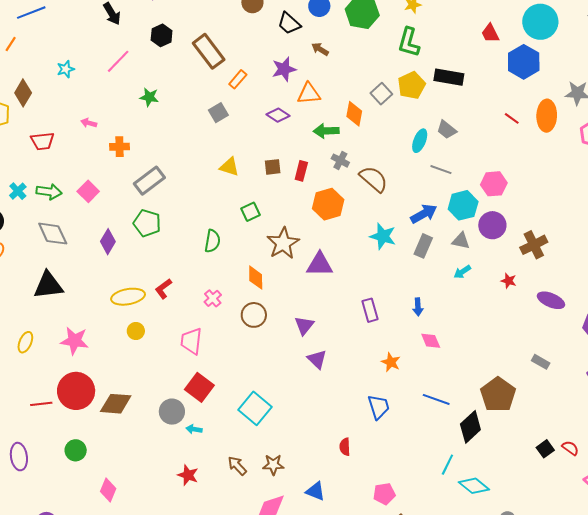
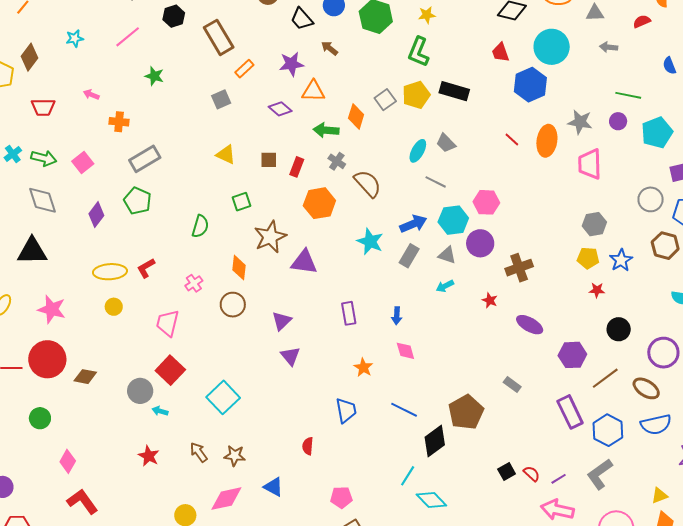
brown diamond: (116, 404) -> (85, 377), size x0.7

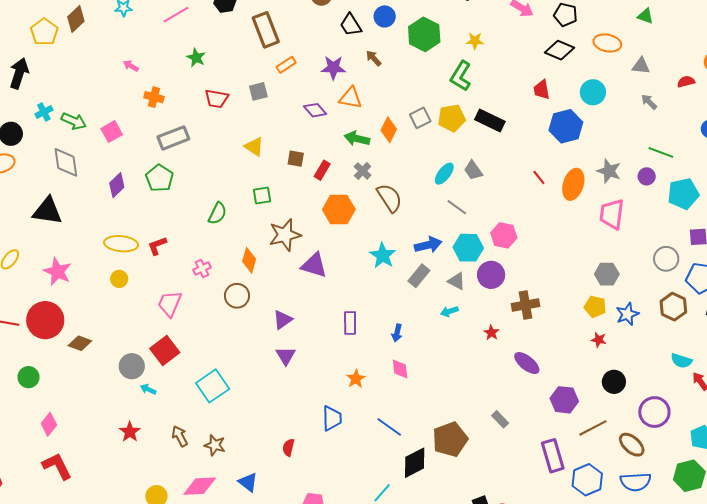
cyan circle: (552, 47) -> (593, 92), size x0.7
gray arrow: (609, 47) -> (649, 102), turned 30
red trapezoid: (43, 107) -> (217, 99), moved

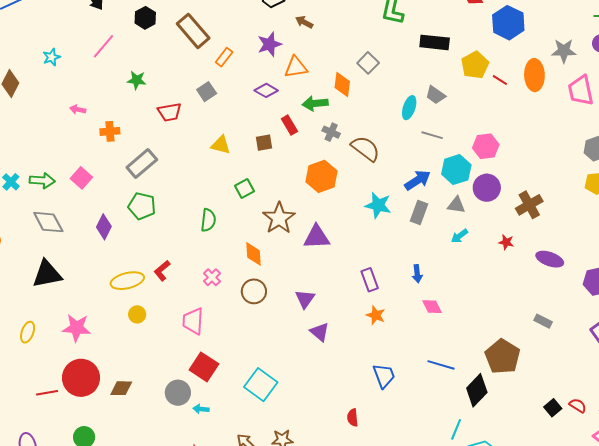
yellow pentagon: (452, 118) -> (475, 65), moved
red rectangle: (322, 170) -> (289, 125), moved, turned -42
orange star: (356, 379) -> (376, 315), moved

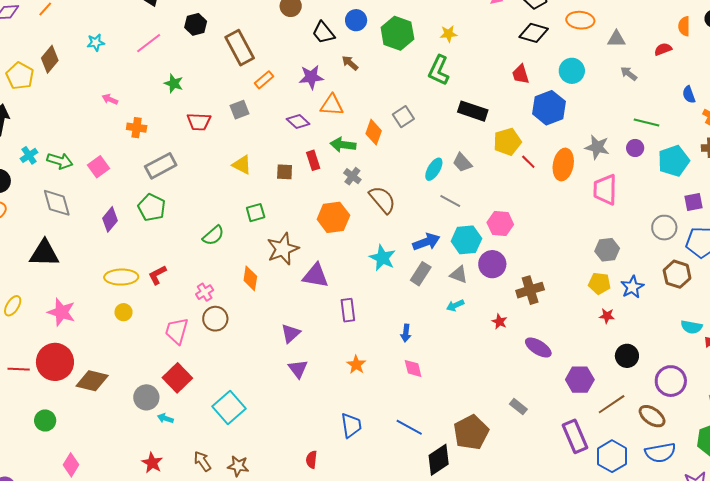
green semicircle: (208, 220) -> (213, 235), turned 30
purple rectangle: (370, 280) -> (348, 310), moved
brown circle: (254, 291) -> (215, 319), moved
brown diamond: (121, 388) -> (92, 381), size x1.4

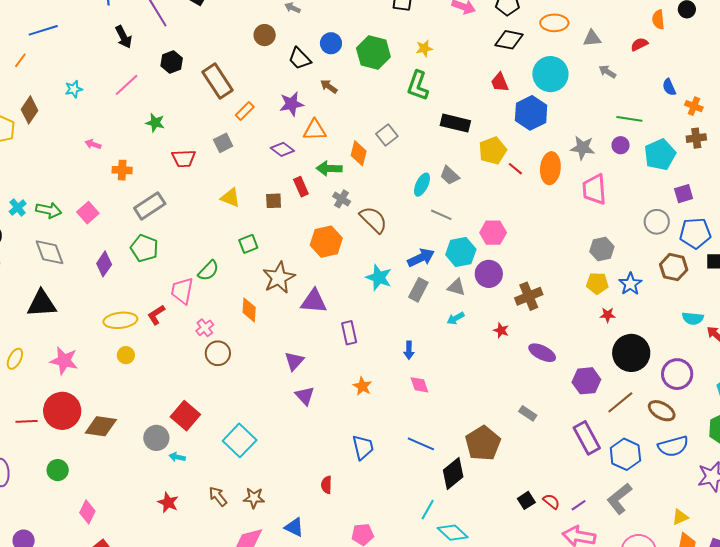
cyan circle: (572, 71) -> (550, 74), size x1.4
pink trapezoid: (177, 331) -> (182, 291), moved
black circle: (627, 356) -> (631, 353), size x1.6

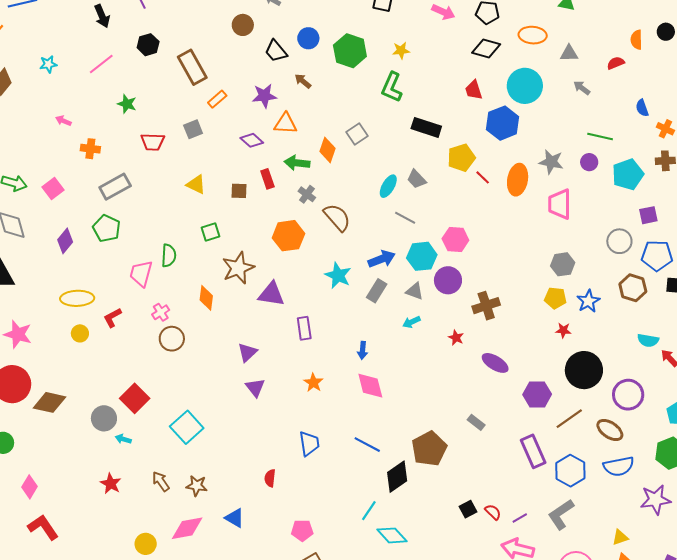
green semicircle: (208, 271) -> (169, 256), turned -45
red L-shape: (156, 315) -> (112, 318), moved
pink diamond: (419, 385) -> (370, 386), size x1.4

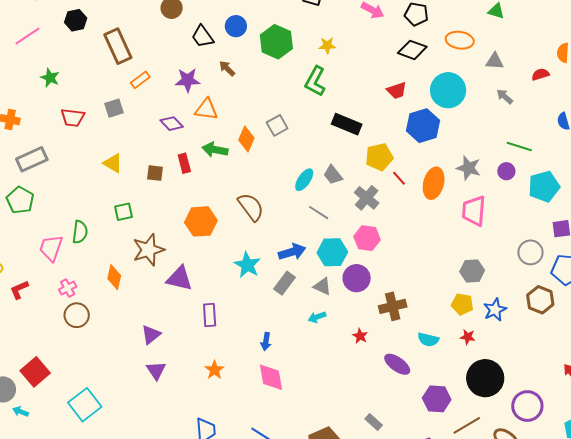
red trapezoid: (474, 90) -> (397, 90), turned -95
gray cross: (307, 194) -> (367, 198), moved, size x1.4
cyan semicircle: (648, 340) -> (428, 340), moved

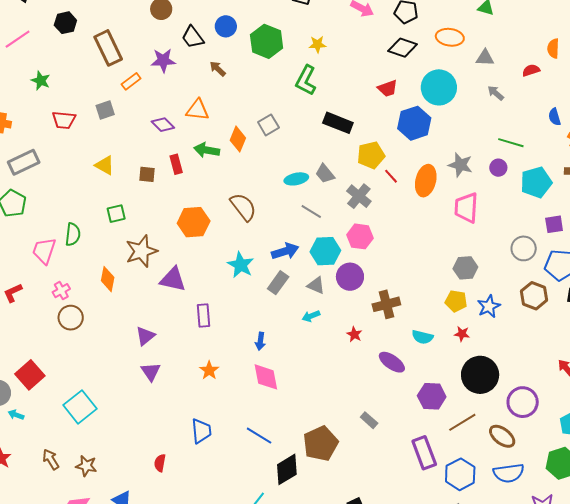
purple star: (188, 80) -> (163, 60), moved
cyan ellipse: (304, 180) -> (296, 179), turned 45

